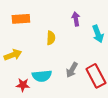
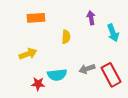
gray arrow: (72, 70) -> (87, 69), turned 42

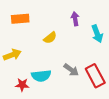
yellow semicircle: (66, 37) -> (50, 38), turned 48
gray arrow: (87, 69) -> (71, 70), turned -126

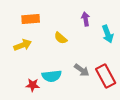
yellow semicircle: (50, 38) -> (61, 38), turned 80
yellow arrow: (12, 55) -> (23, 45), moved

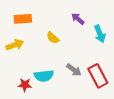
purple arrow: (86, 19) -> (78, 19), turned -40

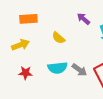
cyan semicircle: (44, 76) -> (57, 68), moved
red star: (25, 85) -> (25, 73), moved

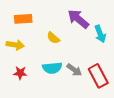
purple arrow: (83, 19) -> (78, 19), size x1.6
yellow arrow: (20, 45) -> (15, 45), turned 30

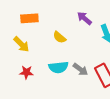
purple arrow: (78, 19) -> (84, 18), size x0.7
yellow arrow: (15, 45) -> (21, 44), turned 36

